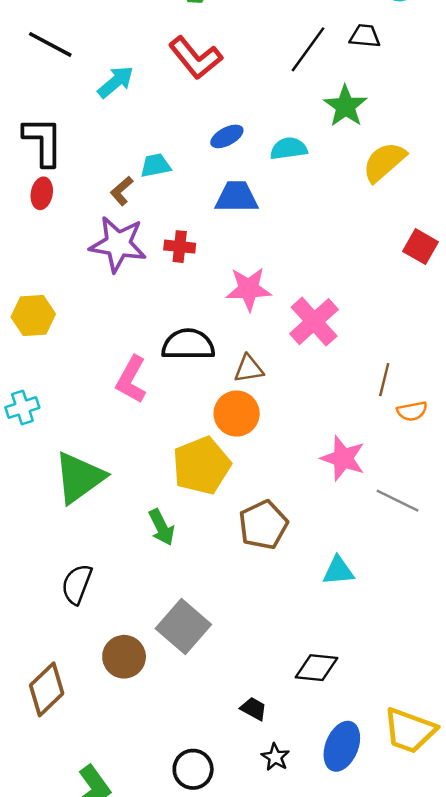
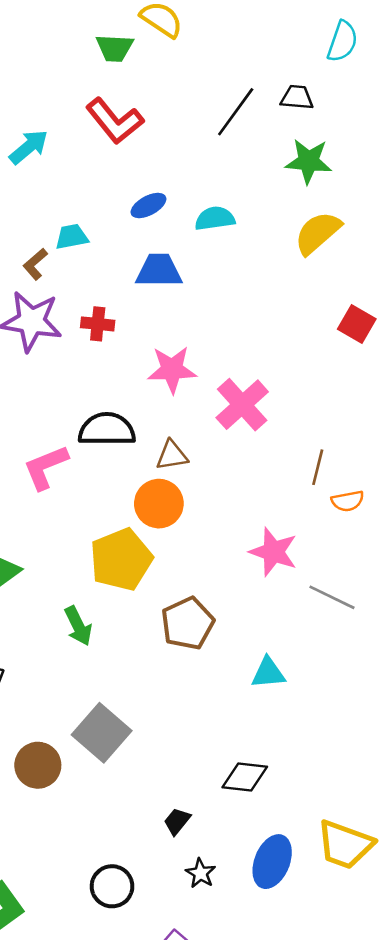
green star: (345, 106) -> (309, 161), moved, turned -30
pink L-shape: (131, 380) -> (46, 467), turned 39
black trapezoid: (254, 709) -> (177, 821), turned -80

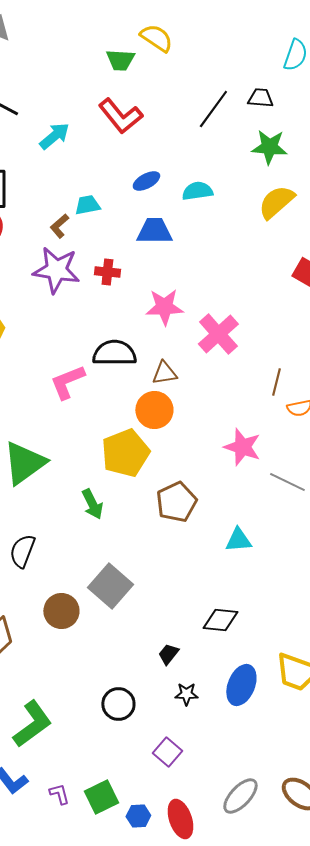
black star: (201, 873) -> (186, 694), turned -30

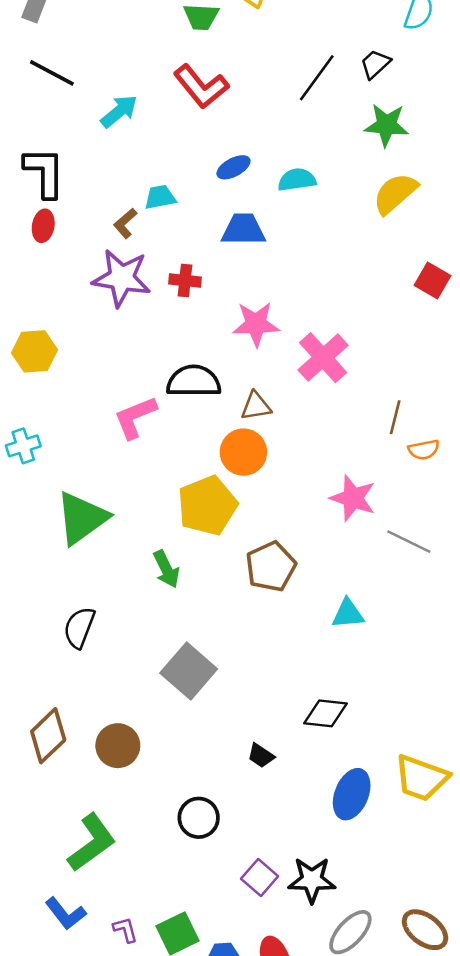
black trapezoid: (260, 98) -> (375, 64), turned -48
brown circle: (61, 611) -> (118, 746), moved
black trapezoid: (168, 654) -> (261, 756), turned -95
black star: (186, 694) -> (312, 880), moved, size x1.6

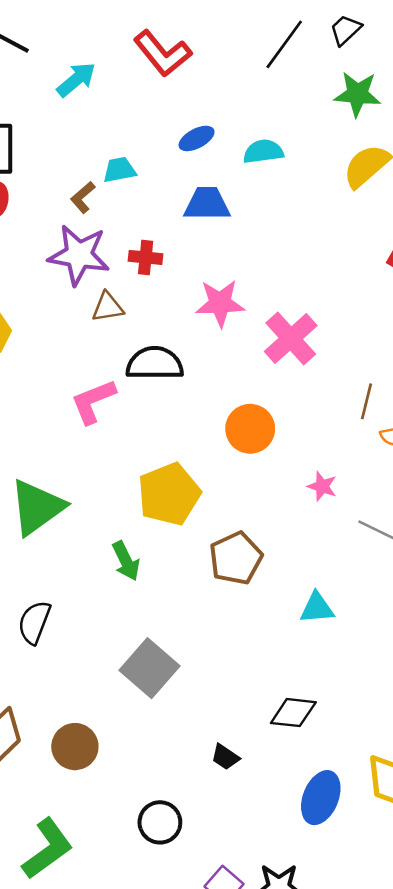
brown triangle: (256, 406) -> (108, 307), moved
orange circle: (243, 452) -> (250, 429), moved
pink star: (353, 498) -> (322, 486), size x0.6

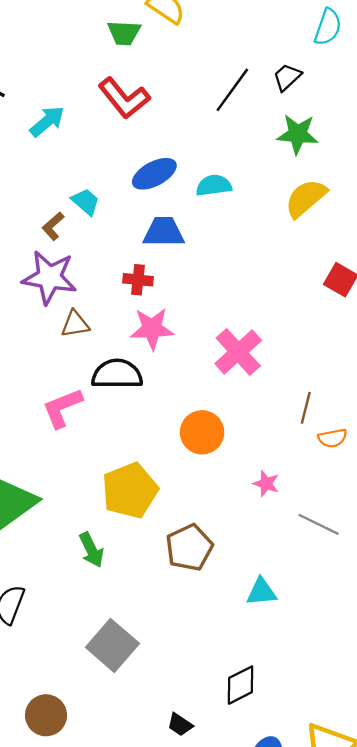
blue ellipse: (197, 138) -> (154, 174), size x1.4
cyan trapezoid: (119, 170) -> (86, 202), turned 52
red cross: (146, 257) -> (138, 280), moved
pink star: (220, 303) -> (152, 329), moved
black diamond: (293, 713) -> (241, 685), turned -33

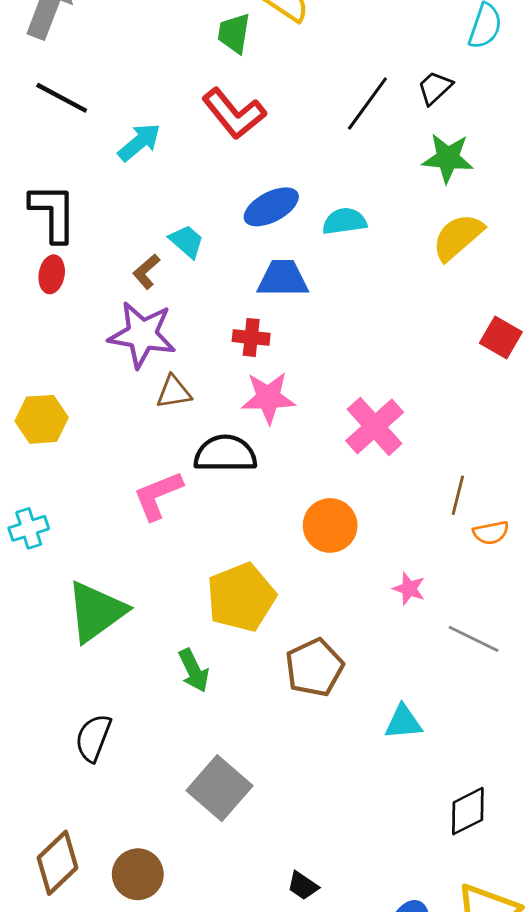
green trapezoid: (124, 33) -> (234, 33), turned 96
black diamond: (241, 685) -> (468, 811), moved

